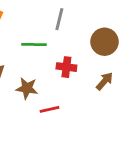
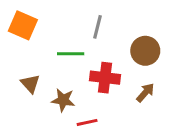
red cross: (66, 67) -> (105, 78), size x1.4

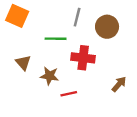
brown circle: (145, 51) -> (107, 27), moved
brown arrow: (145, 93) -> (119, 84), moved

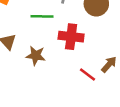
red line: (69, 94) -> (87, 74), moved, turned 49

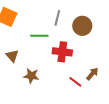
brown star: (36, 56) -> (31, 76), moved

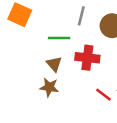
brown triangle: (12, 56) -> (54, 64), moved

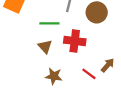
brown star: (49, 87) -> (54, 76), moved

